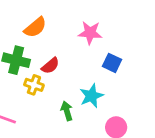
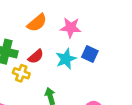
orange semicircle: (35, 27) -> (37, 23), moved
cyan star: (91, 96) -> (66, 59), moved

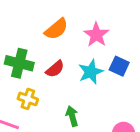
pink star: (71, 28) -> (96, 35), turned 30
yellow cross: (21, 73) -> (28, 99), moved

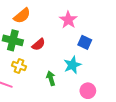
orange semicircle: (56, 29) -> (22, 16), moved
cyan star: (91, 72) -> (72, 65), moved

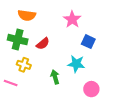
orange semicircle: (22, 16) -> (27, 15), turned 48
cyan star: (72, 65) -> (76, 64), turned 30

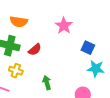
blue square: (88, 42) -> (88, 48), moved
cyan star: (76, 64) -> (96, 69), moved

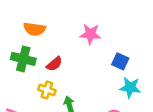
pink star: (64, 26) -> (90, 34), turned -30
yellow cross: (16, 71) -> (47, 90), moved

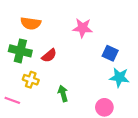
yellow cross: (47, 90) -> (31, 80), moved

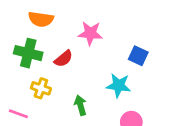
pink star: (83, 28) -> (90, 33), moved
cyan star: (119, 77) -> (119, 86), moved

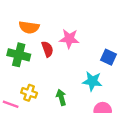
red semicircle: (64, 59) -> (47, 49), moved, turned -70
yellow cross: (41, 88) -> (29, 93), moved

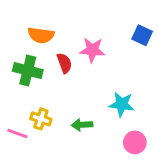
blue square: (108, 57) -> (142, 35), moved
green arrow: (61, 97) -> (82, 125), turned -77

